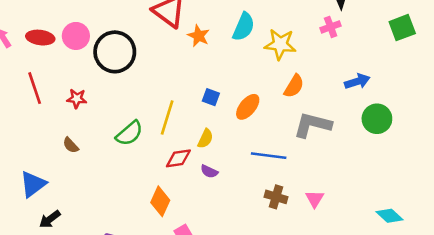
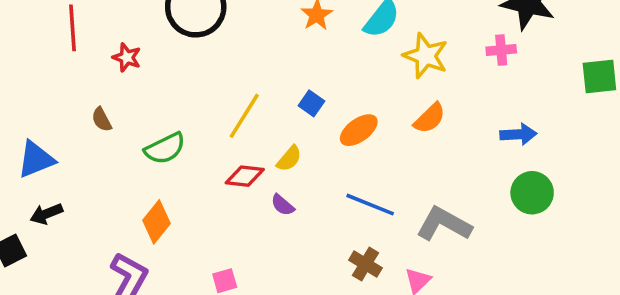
gray L-shape: (312, 125) -> (444, 224), moved
green semicircle: (129, 133) -> (165, 148), moved
orange diamond: (160, 201) -> (156, 222), moved

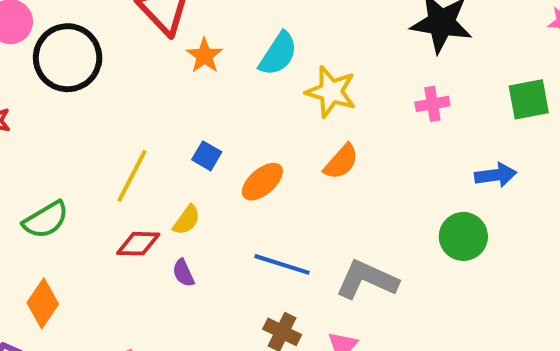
pink cross: (501, 50) -> (432, 104), moved
blue arrow: (518, 134) -> (496, 175), moved
purple semicircle: (283, 205) -> (183, 273), turned 30

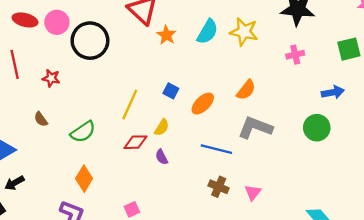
yellow star: (331, 92) -> (244, 32), moved
gray L-shape: (367, 280) -> (255, 128), moved

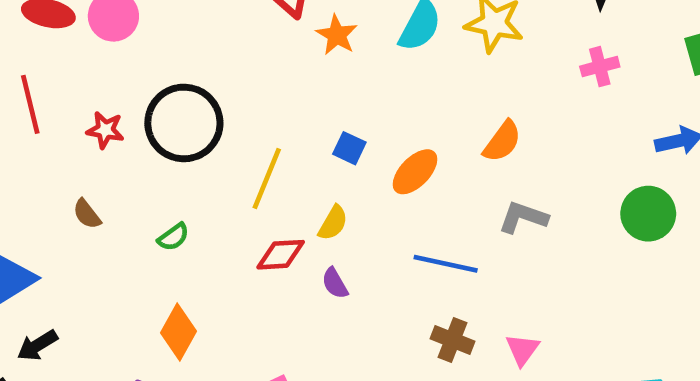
black circle: (90, 41) -> (184, 123), moved
gray L-shape: (255, 128) -> (523, 217), size x0.7
green semicircle: (83, 132) -> (173, 237), size x0.6

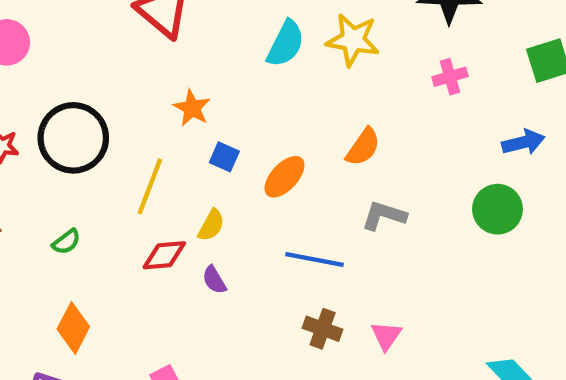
orange star: (337, 35) -> (192, 108), moved

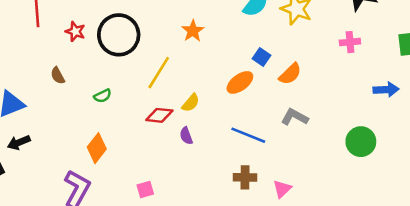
blue square: (224, 157) -> (261, 57), moved
green circle: (498, 209) -> (361, 142), moved
brown cross: (323, 329) -> (245, 177), turned -30

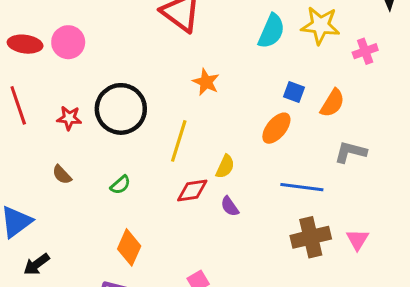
pink cross: (350, 42) -> (365, 51), moved
brown cross: (245, 177) -> (311, 237), size x1.4

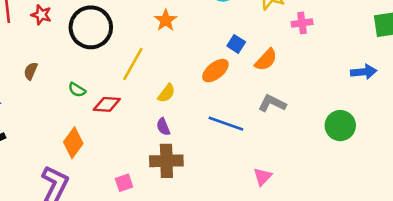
red star: (69, 118) -> (41, 15), moved
brown semicircle: (62, 175) -> (31, 71), turned 54
green semicircle: (120, 185) -> (77, 90), turned 60
red diamond: (192, 191) -> (107, 104), moved
brown cross: (311, 237) -> (166, 161), moved

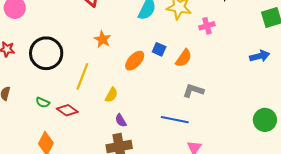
orange ellipse: (215, 71) -> (135, 61), moved
red diamond: (107, 104) -> (67, 110), turned 40
blue line: (226, 124) -> (175, 120), moved
green circle: (340, 126) -> (265, 120), moved
purple semicircle: (163, 127) -> (121, 120), moved

